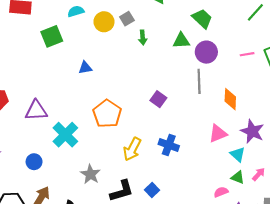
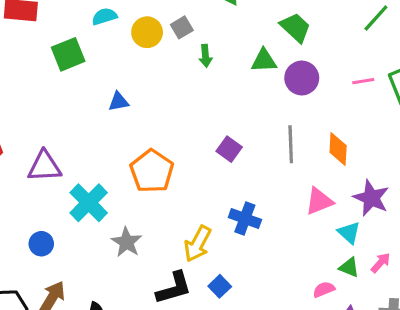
gray line: (199, 81) -> (291, 144), moved
yellow arrow: (132, 149) -> (198, 244), moved
gray star: (90, 174) -> (127, 242), moved

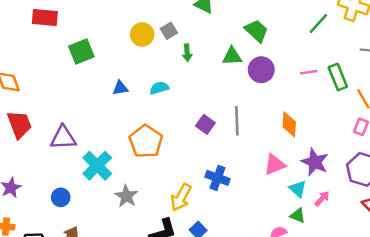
cyan semicircle: (104, 16) -> (159, 88), moved
gray line: (291, 144) -> (237, 121), moved
pink arrow: (381, 263) -> (322, 199), moved

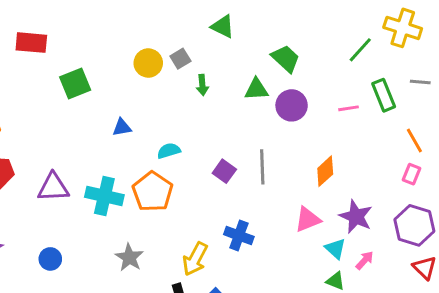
green rectangle: (338, 77) -> (384, 95), moved
cyan semicircle: (159, 88) -> (169, 151), moved
orange diamond: (289, 124) -> (325, 171), turned 45
cyan cross: (97, 166) -> (104, 196), moved, turned -32

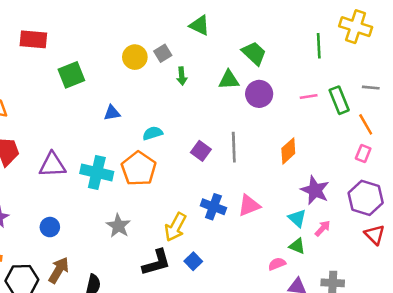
green line: (360, 50) -> (319, 46), turned -45
gray line: (420, 82) -> (371, 88), moved
green rectangle: (384, 95) -> (339, 100), moved
pink triangle: (308, 219) -> (249, 205), moved

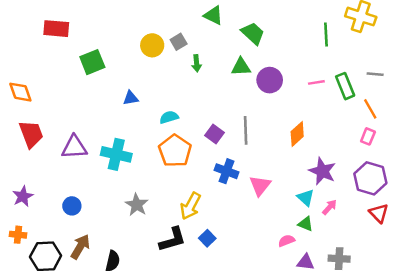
green trapezoid: (254, 53) -> (253, 33), moved
orange pentagon: (139, 169) -> (175, 151), moved
pink triangle: (249, 205) -> (260, 186), turned -30
blue cross: (213, 207) -> (227, 171), moved

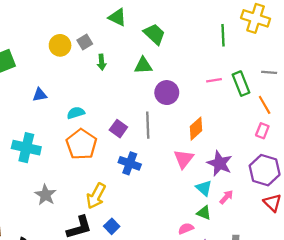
purple circle: (270, 80) -> (167, 93), moved
pink triangle: (260, 186) -> (184, 159), moved

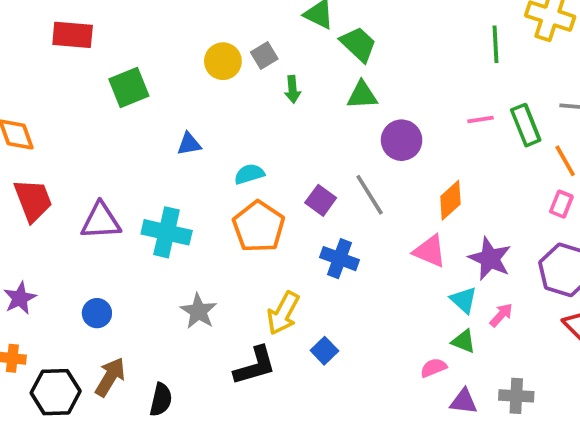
green trapezoid: (154, 34) -> (358, 44), moved
gray line: (148, 125) -> (370, 195), turned -30
pink triangle: (184, 159) -> (430, 251), turned -45
blue square: (112, 226) -> (324, 351), moved

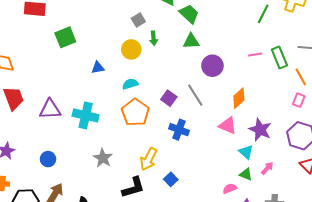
green line: (496, 44) -> (263, 14), turned 30
yellow circle: (223, 61) -> (131, 49), moved
pink arrow: (501, 315) -> (267, 168), moved

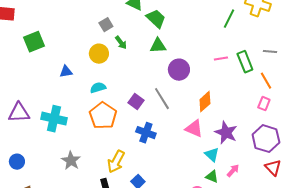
green arrow: (154, 38) -> (121, 43), turned -32

